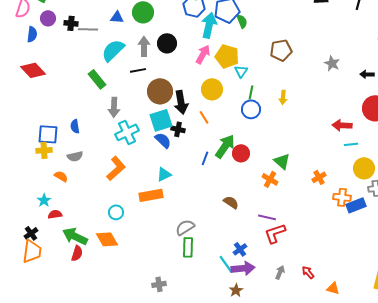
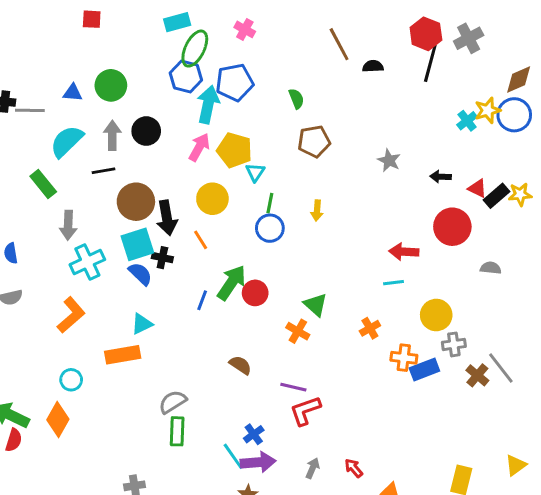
green semicircle: (242, 21) -> (296, 99), moved
cyan line: (351, 144) -> (394, 283), moved
orange diamond: (107, 239) -> (58, 420), turned 60

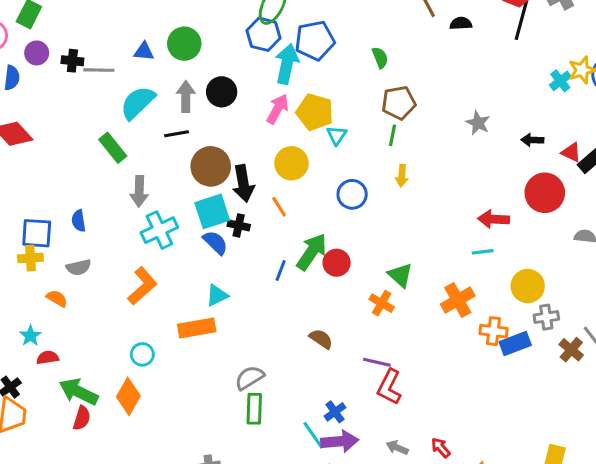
green line: (270, 203) -> (392, 135), moved
orange cross: (370, 328) -> (458, 300), size x1.5
red L-shape: (305, 411) -> (389, 387), turned -44
gray arrow: (313, 468) -> (397, 448), turned -90

